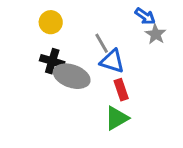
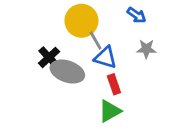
yellow circle: (51, 22) -> (81, 21), moved, size x1.5
gray star: (156, 34) -> (146, 49), moved, turned -30
black cross: (52, 61) -> (49, 57), turned 30

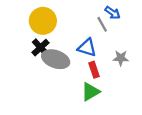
yellow circle: (81, 21) -> (43, 21), moved
gray line: (96, 41) -> (102, 24), moved
gray star: (146, 49) -> (121, 58), moved

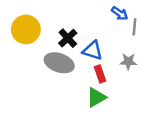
yellow circle: (43, 21) -> (26, 29), moved
gray line: (102, 24) -> (134, 27), moved, turned 35
black cross: (41, 48) -> (68, 38), moved

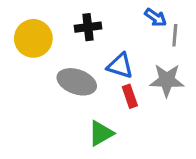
black cross: (68, 38) -> (88, 27), moved, turned 36
gray star: (128, 62) -> (167, 80), size x1.5
green triangle: (96, 97) -> (101, 133), moved

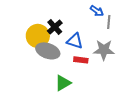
black cross: (88, 27) -> (55, 27), moved, turned -35
yellow circle: (33, 38) -> (38, 36), moved
red rectangle: (130, 96) -> (81, 60), turned -64

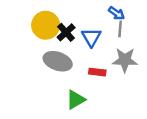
gray line: (109, 22) -> (120, 29), moved
yellow circle: (38, 36) -> (46, 25), moved
blue triangle: (75, 41) -> (91, 37), moved, turned 42

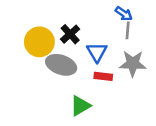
yellow circle: (46, 25) -> (39, 42), moved
blue triangle: (91, 37) -> (97, 52), moved

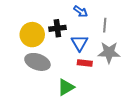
blue arrow: (124, 14) -> (81, 11), moved
black cross: (70, 34) -> (57, 28), turned 35
gray ellipse: (61, 65) -> (37, 62), moved

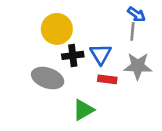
blue arrow: (81, 11) -> (136, 14), moved
black cross: (57, 28) -> (73, 55), moved
yellow circle: (32, 35) -> (57, 29), moved

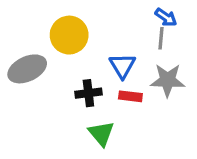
black cross: (73, 55) -> (88, 93), moved
gray ellipse: (48, 78) -> (27, 69), moved, turned -44
green triangle: (83, 110) -> (101, 133), turned -40

